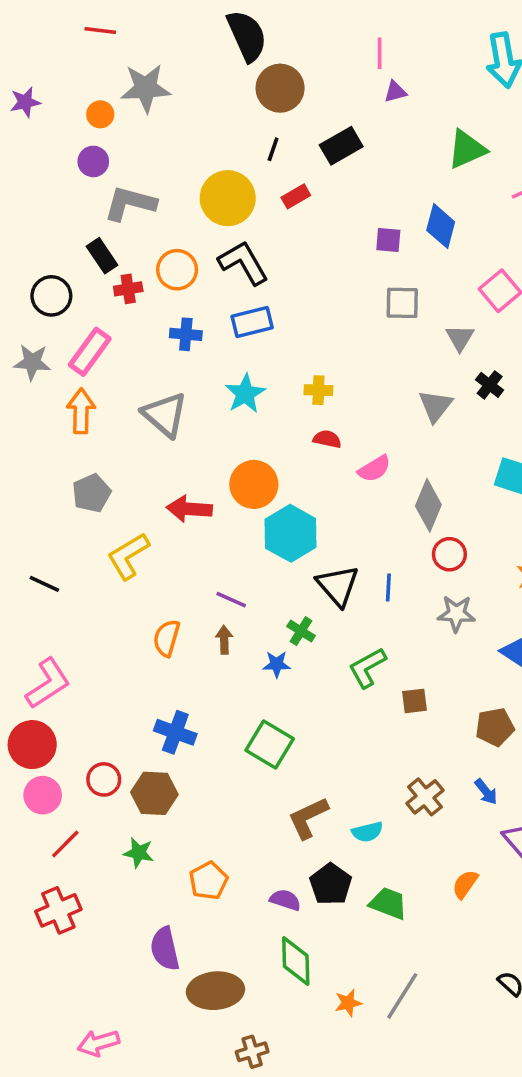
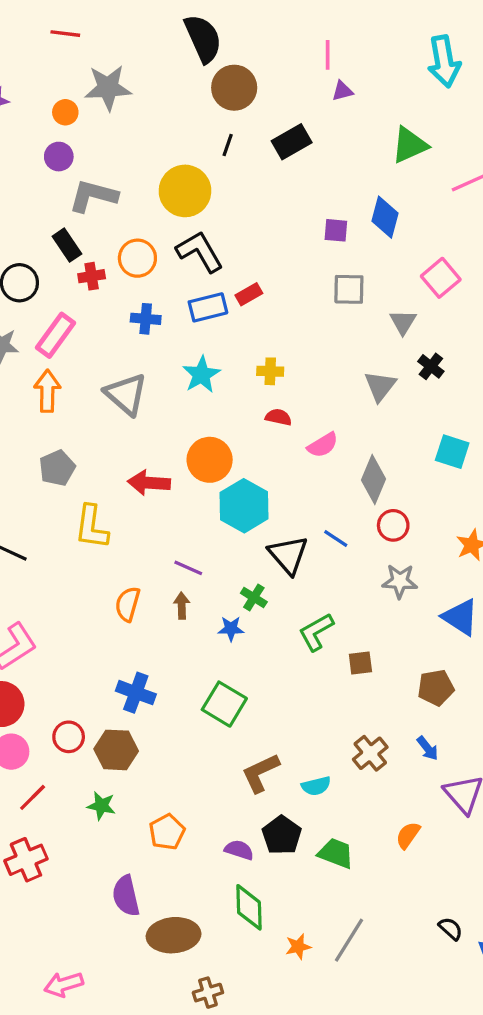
red rectangle: (296, 196) -> (249, 294), moved
yellow L-shape: (128, 556) -> (92, 527), turned -51
blue line: (388, 587) -> (336, 538), moved, turned -60

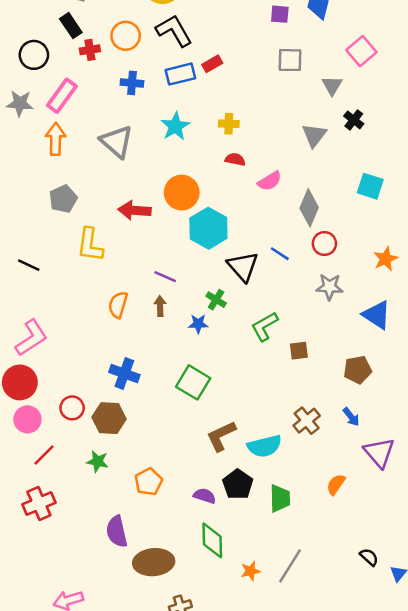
cyan semicircle: (316, 786) -> (265, 446), size x1.5
green trapezoid: (336, 853) -> (280, 498), turned 68

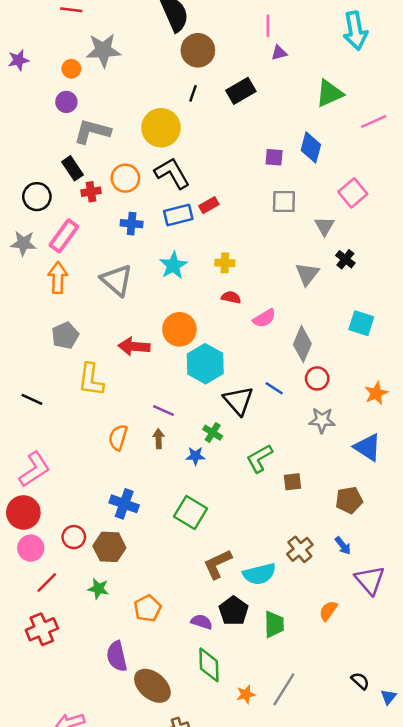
brown ellipse: (154, 562) -> (152, 686), turned 45

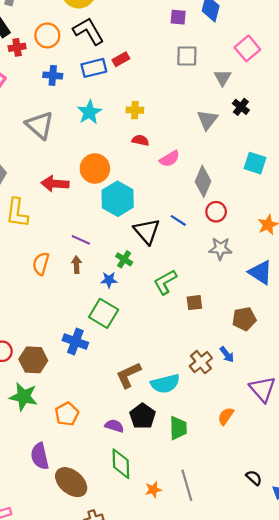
blue cross: (124, 504) -> (75, 342), moved
green square: (191, 512) -> (104, 313), moved
blue arrow: (343, 546) -> (227, 354), moved
green star: (98, 589) -> (24, 397), size x1.5
gray line: (284, 689) -> (187, 485), turned -48

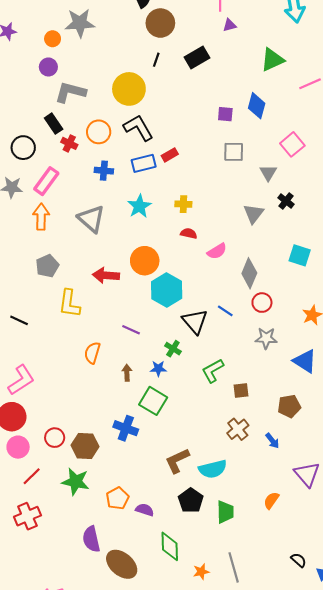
red cross: (17, 47) -> (69, 143), turned 35
brown arrow: (77, 265) -> (127, 373), moved
brown cross: (201, 362) -> (238, 429), moved
purple semicircle: (114, 426) -> (145, 510), moved

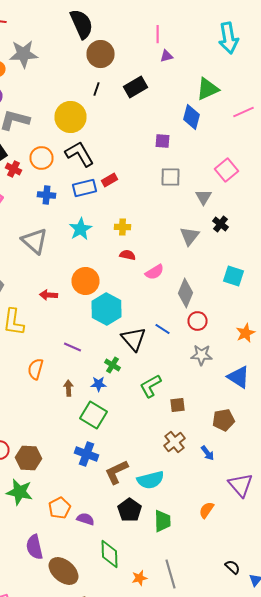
blue diamond: (257, 106) -> (192, 117), moved
red arrow: (106, 275) -> (48, 295), size x0.7
blue cross: (126, 428) -> (86, 454), moved

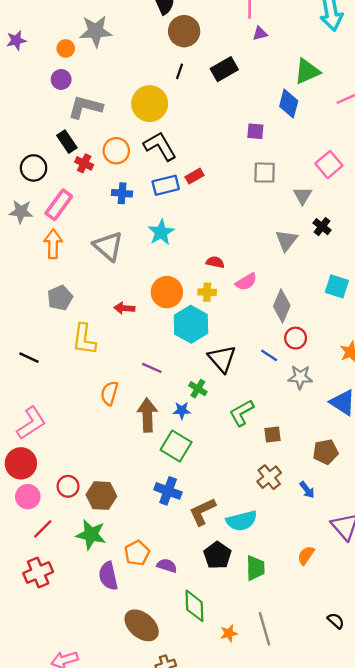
yellow cross: (122, 227) -> (207, 292), moved
blue line: (162, 329) -> (269, 355), moved
brown arrow: (68, 388) -> (147, 415), size x1.8
purple semicircle: (34, 547) -> (108, 576), moved

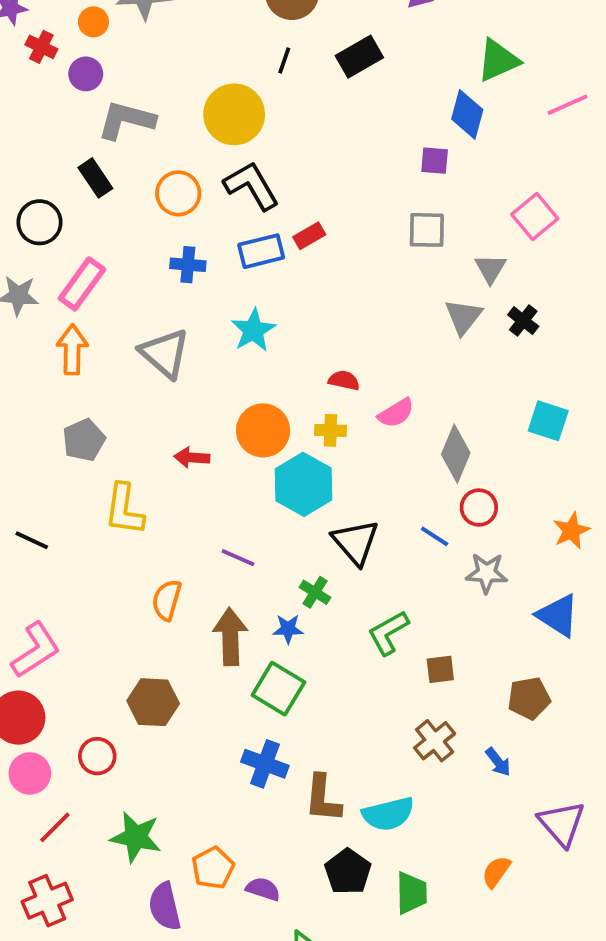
purple square: (255, 131) -> (435, 161), moved
red cross: (84, 163) -> (41, 47), moved
gray triangle: (286, 240) -> (463, 317), moved
brown hexagon: (101, 496) -> (153, 702), moved
brown L-shape: (202, 512) -> (323, 798), turned -60

